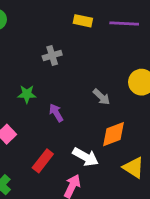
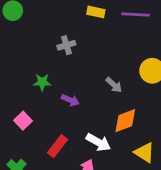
purple arrow: (56, 113) -> (70, 100), turned 144

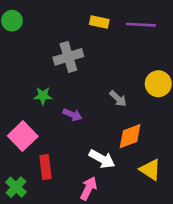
gray cross: (66, 45) -> (68, 57), size x1.5
pink square: (23, 121) -> (23, 136), size x1.5
red rectangle: (58, 146) -> (46, 167), moved, turned -45

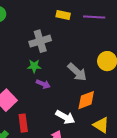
green star: (43, 96) -> (34, 66), moved
gray arrow: (118, 99) -> (77, 72), size x1.5

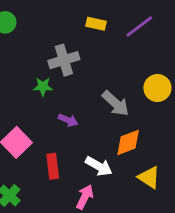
purple line: (94, 17) -> (139, 27), turned -40
green star: (34, 66) -> (43, 87), moved
red rectangle: (23, 123) -> (53, 166), moved

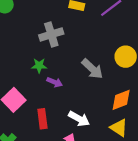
green star: (43, 87) -> (39, 66), moved
orange diamond: (128, 142) -> (121, 100), moved

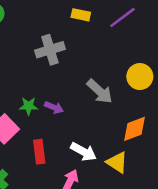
green star: (39, 66) -> (29, 106), moved
yellow triangle: (119, 128) -> (117, 162), moved

